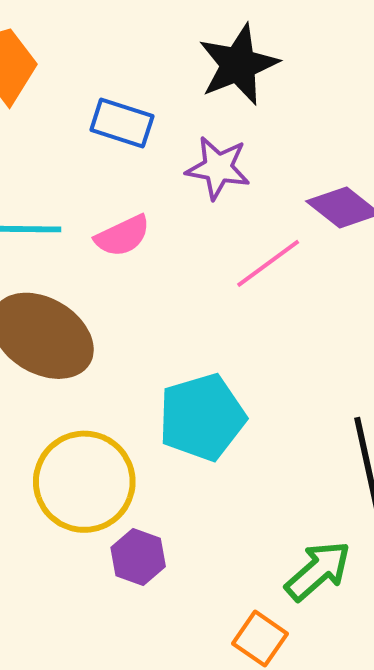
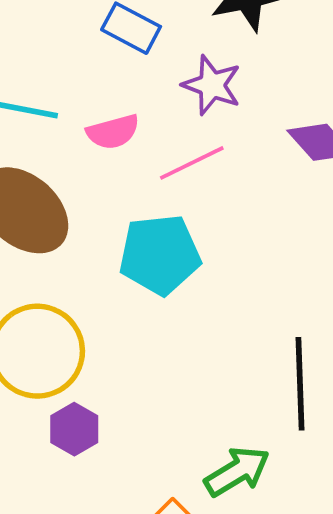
pink line: (268, 263) -> (192, 163), moved
cyan pentagon: (202, 417) -> (160, 255), moved

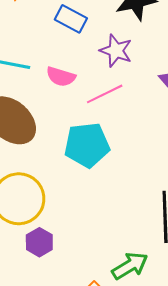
pink semicircle: (113, 132) -> (61, 77), turned 32

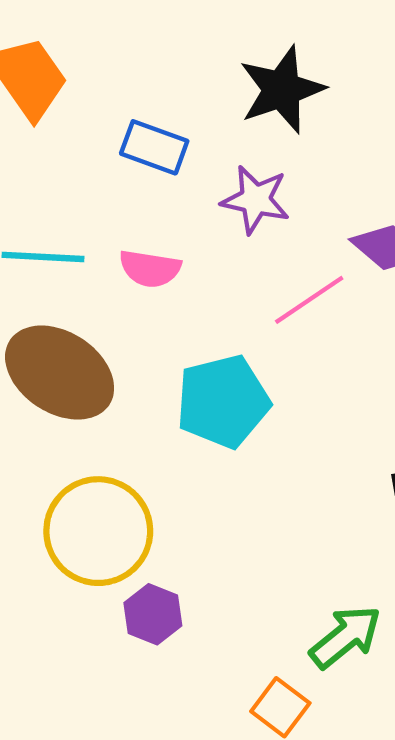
pink line: (105, 94) -> (309, 300), moved

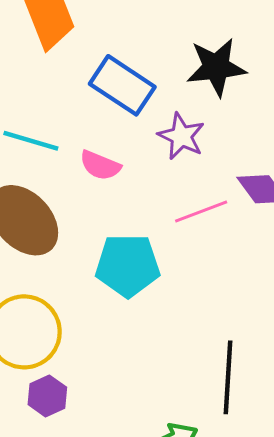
blue rectangle: (154, 147) -> (122, 85), size x1.4

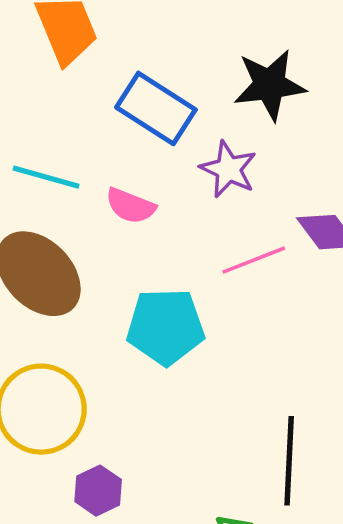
purple hexagon: (47, 396) -> (98, 491), moved

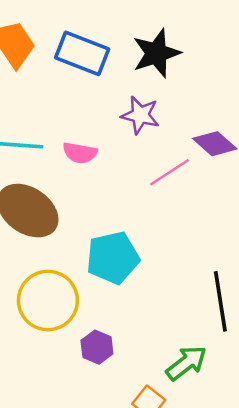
blue rectangle: (156, 108) -> (82, 53), moved
cyan pentagon: (166, 327) -> (113, 258), moved

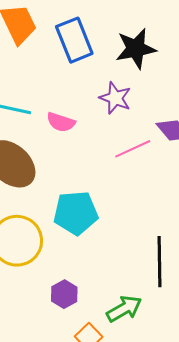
blue rectangle: (82, 53) -> (74, 40), turned 39
purple hexagon: (97, 347) -> (64, 294), moved

